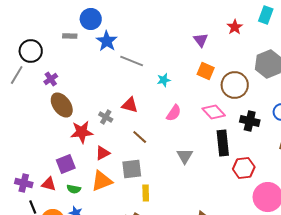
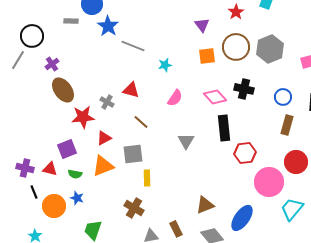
orange square: (206, 71) -> (207, 56), turned -30
brown circle: (235, 85) -> (236, 47), moved
black cross: (250, 121) -> (244, 89), moved

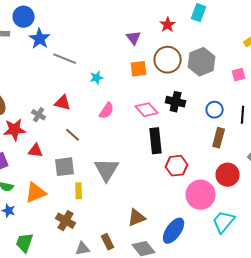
red triangle: (104, 138) -> (36, 151), turned 35
gray triangle: (186, 141) -> (107, 170), moved, size x1.5
orange triangle: (103, 166) -> (36, 193), moved

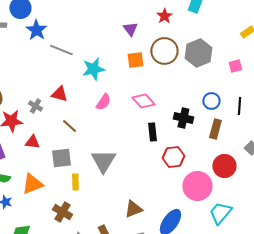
cyan star: (97, 78) -> (93, 69), size x1.6
black cross: (176, 102) -> (183, 118), moved
black rectangle: (156, 141) -> (152, 132), size x0.7

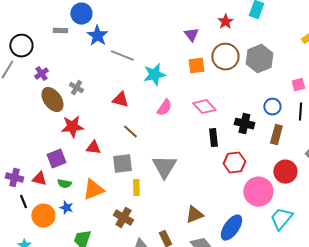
pink square: (235, 66) -> (298, 85), moved
gray cross: (35, 106) -> (76, 88), moved

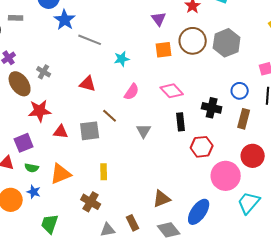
gray rectangle: (60, 31) -> (16, 18), moved
cyan star: (154, 75) -> (122, 59), size x0.7
brown line: (130, 132) -> (110, 116), moved
gray square: (122, 164) -> (90, 131), moved
gray triangle: (164, 167) -> (144, 131), moved, size x0.6

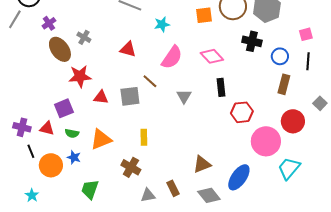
pink semicircle: (132, 92) -> (172, 57), size x1.4
black cross: (212, 108) -> (252, 41), moved

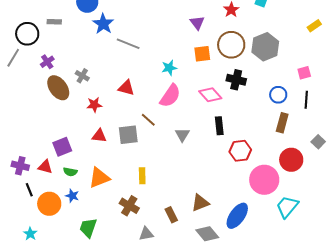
cyan star: (162, 24) -> (169, 68), moved
black cross: (252, 41) -> (236, 80), moved
red star: (80, 76) -> (94, 105), moved, size x0.7
brown rectangle: (173, 188) -> (171, 215), moved

